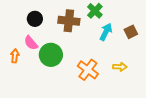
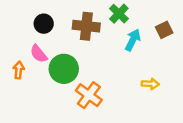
brown square: (131, 32) -> (164, 30), moved
orange cross: (88, 70) -> (89, 95), moved

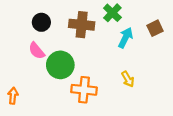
orange arrow: (19, 70) -> (13, 96), moved
yellow arrow: (150, 84) -> (128, 79), moved, turned 56
orange cross: (89, 95) -> (84, 90), turned -30

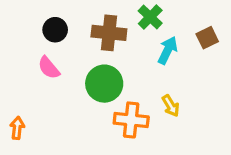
green circle: (60, 65) -> (104, 84), moved
orange cross: (84, 90) -> (131, 120), moved

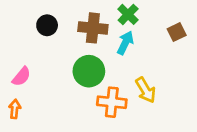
cyan arrow: (168, 50) -> (125, 43), moved
pink semicircle: (49, 68) -> (21, 77), moved, turned -100
yellow arrow: (171, 106) -> (146, 90), size x1.4

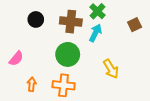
orange cross: (112, 102) -> (64, 85), moved
orange arrow: (15, 109) -> (32, 84), moved

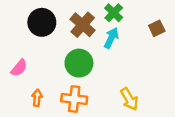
black circle: (36, 19) -> (42, 22), size x1.5
brown cross: (71, 22) -> (83, 25), turned 35
yellow arrow: (111, 69) -> (129, 99), moved

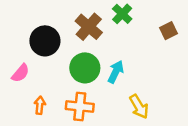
black circle: (42, 22) -> (45, 41), moved
cyan arrow: (111, 38) -> (116, 72), moved

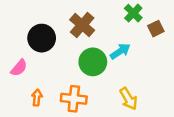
green cross: (122, 14) -> (133, 13), moved
green circle: (85, 68) -> (93, 62), moved
cyan arrow: (116, 72) -> (120, 51), moved, turned 30

